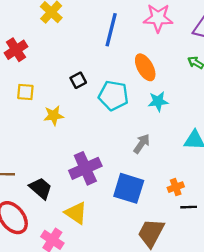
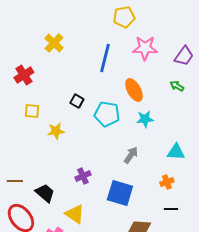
black square: (78, 80) -> (77, 101), turned -32
purple cross: (85, 168) -> (83, 176), size x0.6
orange cross: (176, 187) -> (167, 182), moved

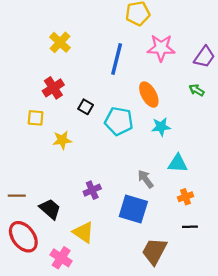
red cross: (24, 75) -> (53, 88), moved
cyan triangle: (176, 152) -> (178, 163), moved
gray arrow: (131, 155) -> (146, 179), moved, turned -72

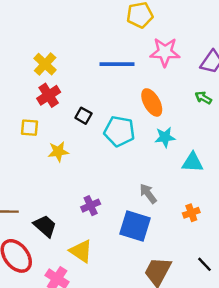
yellow cross: (60, 42) -> (45, 64), moved
blue line: (117, 59) -> (117, 64), turned 76
cyan triangle: (178, 163) -> (193, 162), moved
black line: (190, 227) -> (205, 264), moved, turned 48

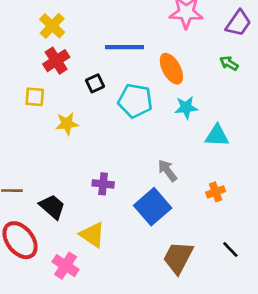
blue line: (117, 64) -> (125, 47), moved
black square: (83, 116) -> (95, 83), turned 35
purple cross: (91, 206) -> (103, 184), turned 30
blue square: (135, 226) -> (153, 207), turned 32

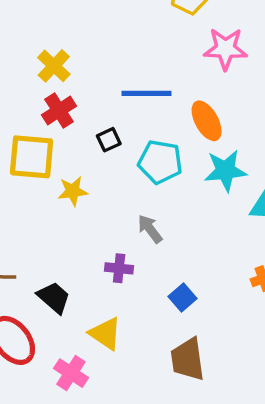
yellow square: (35, 97) -> (32, 157), size x1.8
cyan star: (186, 108) -> (225, 171), size x1.4
gray arrow: (167, 170) -> (150, 229), moved
blue square: (153, 207) -> (183, 298), size x0.6
brown trapezoid: (178, 258) -> (188, 359), moved, turned -36

